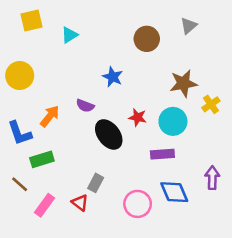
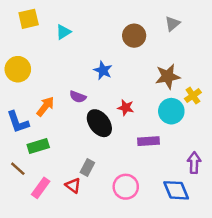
cyan circle: (173, 121) -> (171, 111), moved
blue diamond: (174, 192) -> (176, 190), moved

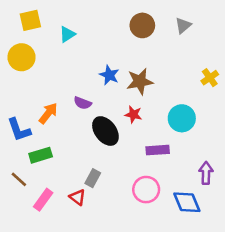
brown circle: (134, 36) -> (142, 25), moved
yellow circle: (18, 69) -> (22, 57), moved
brown star: (168, 76) -> (140, 81), moved
yellow cross: (193, 96) -> (210, 78), moved
pink circle: (126, 187) -> (146, 190), moved

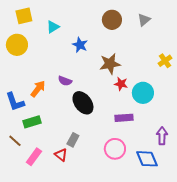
blue star: (109, 75) -> (80, 45), moved
red star: (133, 114) -> (121, 84), moved

